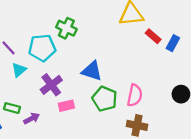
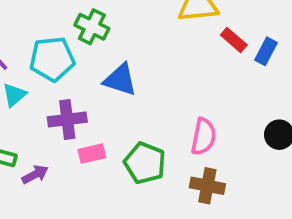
blue triangle: (92, 71) -> (120, 80), moved
purple cross: (51, 85) -> (67, 119), turned 30
green pentagon: (105, 99) -> (145, 163), moved

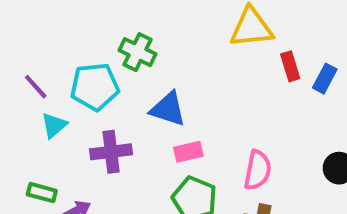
red rectangle: (234, 40) -> (290, 66), turned 32
pink rectangle: (92, 154) -> (188, 152), moved

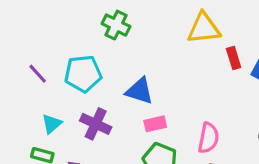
green cross: (138, 52) -> (116, 25), moved
cyan triangle: (54, 125) -> (52, 124), moved
purple cross: (111, 152) -> (96, 124), turned 32

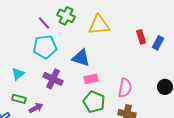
yellow triangle: (204, 28) -> (99, 25), moved
purple line: (38, 74) -> (44, 23), moved
cyan triangle: (52, 124) -> (18, 74), moved

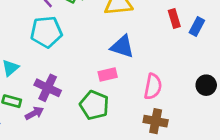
blue triangle: (81, 58) -> (122, 47), moved
purple cross: (53, 79) -> (48, 88), moved
green pentagon: (94, 102) -> (94, 105), moved

